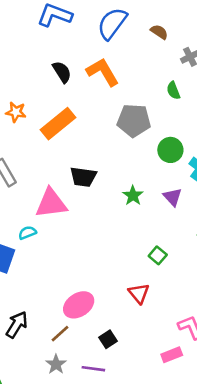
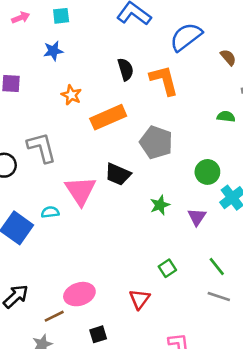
green semicircle: (173, 90) -> (226, 116), turned 102
gray pentagon: (134, 120) -> (156, 142), moved
pink triangle: (51, 203) -> (80, 191), turned 48

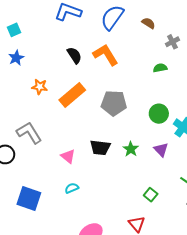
black trapezoid: (118, 174) -> (100, 148), moved
pink triangle: (80, 191) -> (68, 156), size x0.6
cyan semicircle: (50, 212) -> (72, 188), moved

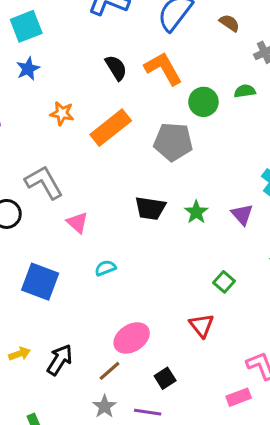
cyan square: (14, 30) -> (26, 26), size x1.5
green circle: (159, 114) -> (203, 102), moved
pink triangle: (68, 156) -> (77, 223), moved

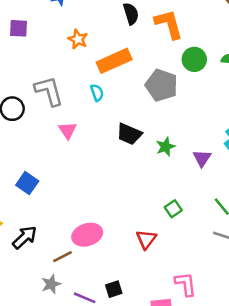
cyan semicircle: (105, 268) -> (97, 93), moved, turned 78
blue square: (40, 282) -> (27, 183), moved, size x0.7
black square: (165, 378) -> (114, 289), moved

